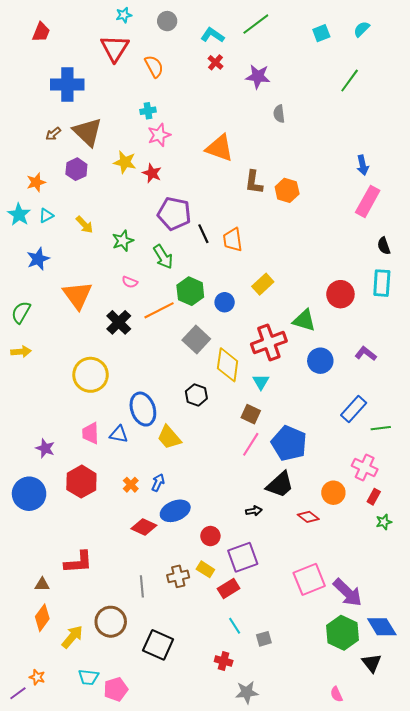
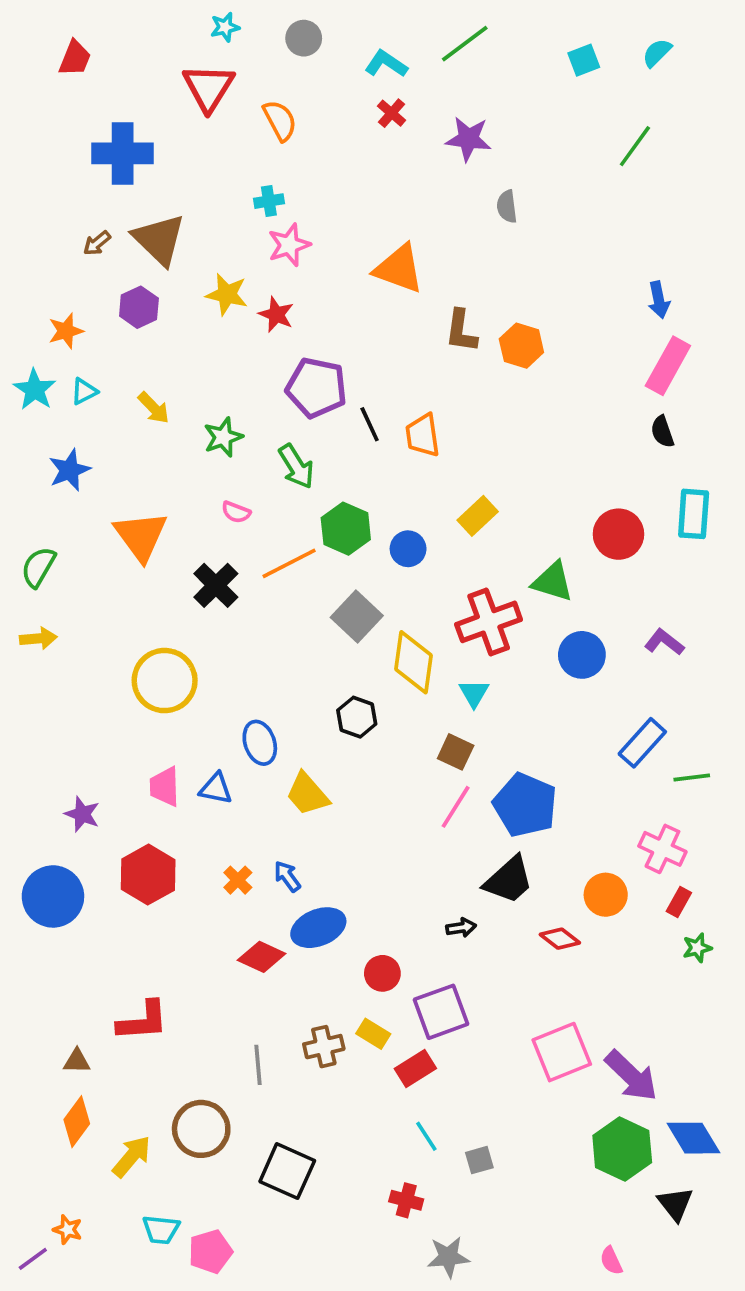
black semicircle: (384, 246) -> (662, 432), moved
blue ellipse: (143, 409) -> (260, 743), size x0.7
blue arrow: (158, 483) -> (287, 876), turned -60

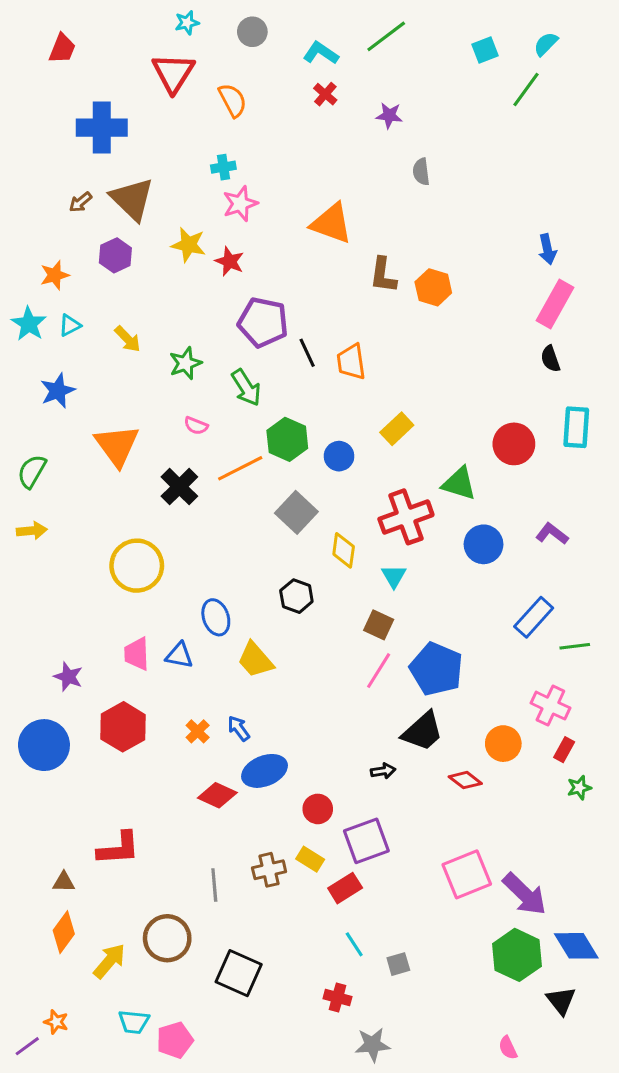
purple star: (468, 139) -> (389, 115), size x0.7
green line: (635, 146) -> (526, 90), moved
yellow diamond: (414, 662) -> (344, 550), size x0.7

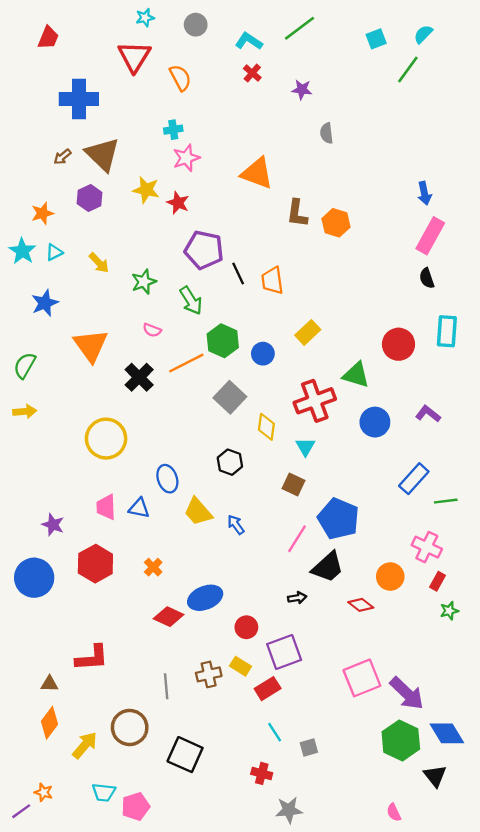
pink line: (379, 671) -> (297, 539), moved
blue arrow: (239, 728) -> (236, 525), moved

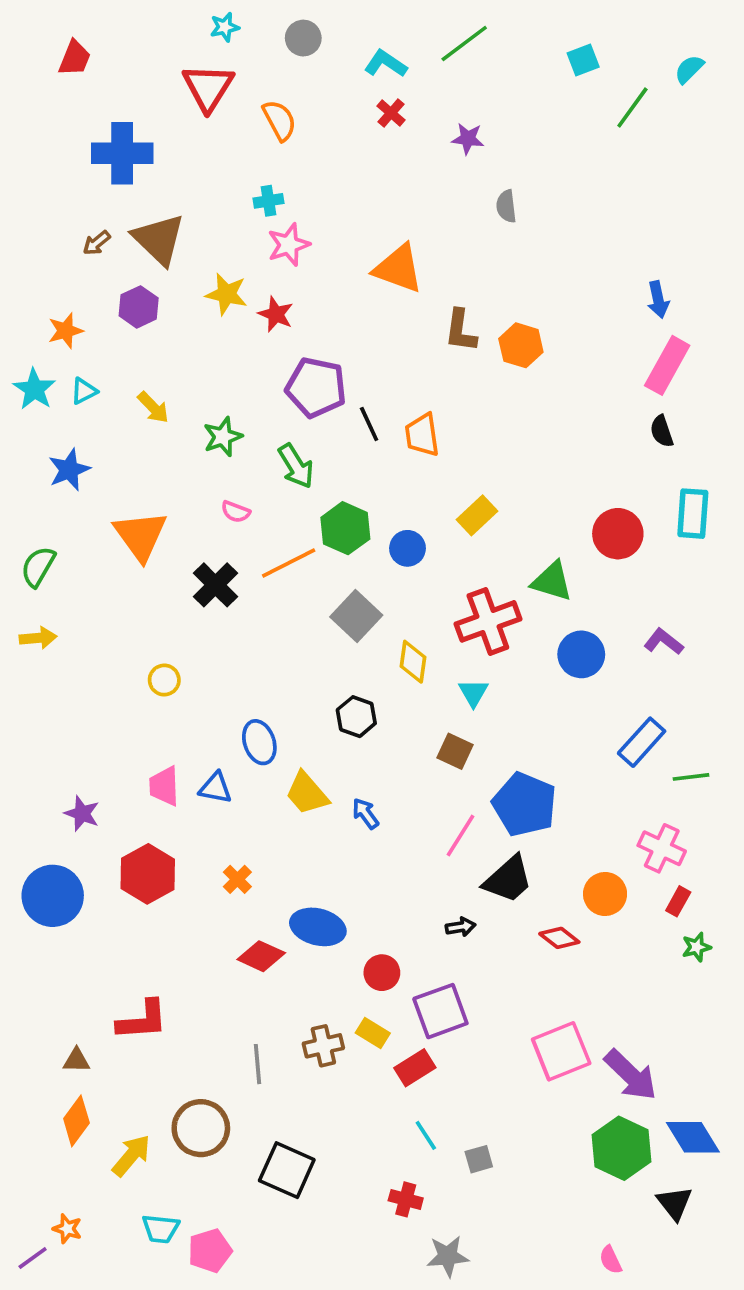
cyan semicircle: (423, 34) -> (689, 69), moved
yellow circle: (106, 439) -> (164, 680), size x0.5
blue ellipse: (205, 598) -> (318, 927), turned 36

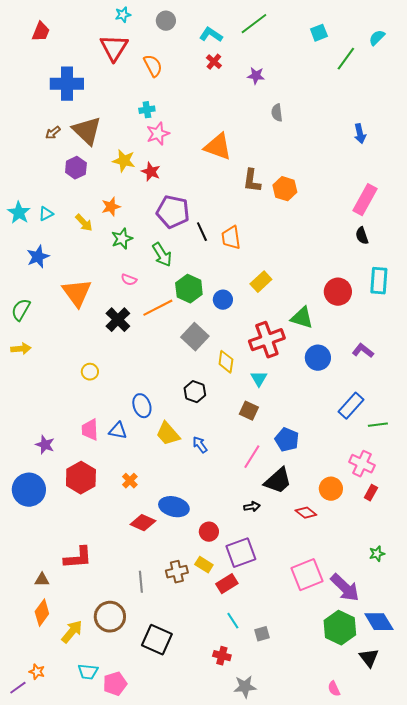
blue arrow: (658, 300) -> (360, 134), moved
orange star: (65, 331) -> (111, 207), moved
blue pentagon: (525, 804) -> (287, 440), size x0.7
green star: (696, 947) -> (377, 554), moved

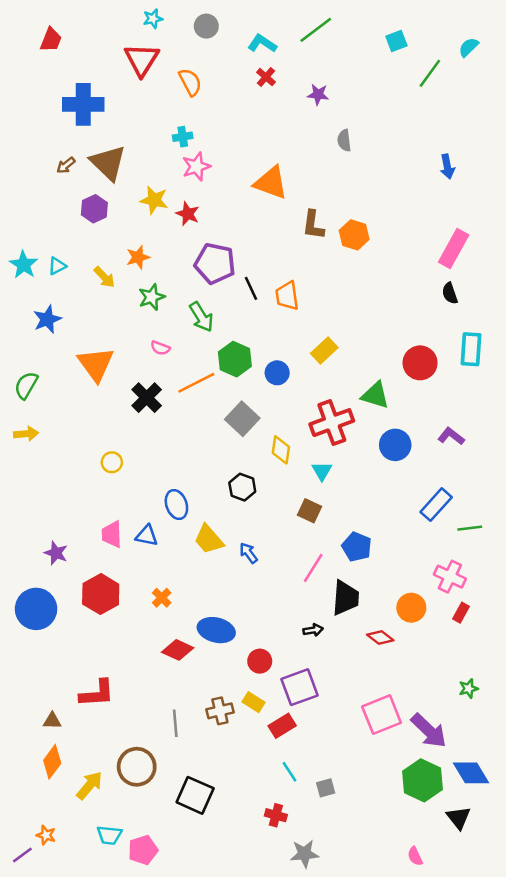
black trapezoid: (278, 481) -> (345, 598), turned -44

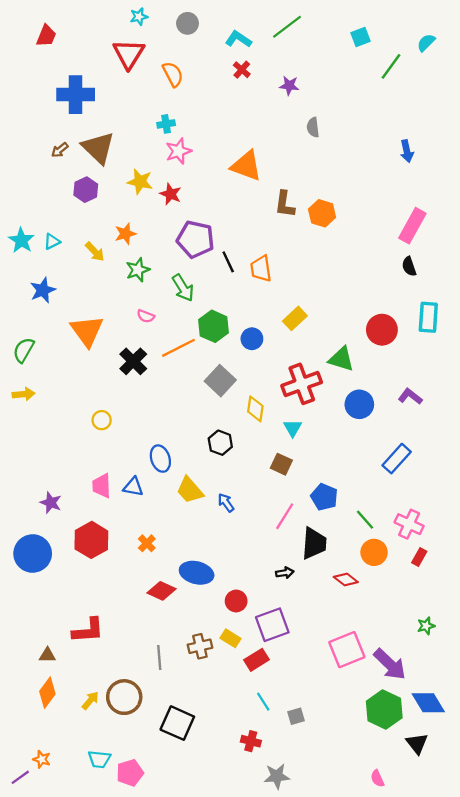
green line: (470, 528) -> (365, 520), moved, turned 55
yellow arrow: (89, 785) -> (90, 700), moved, size x0.7

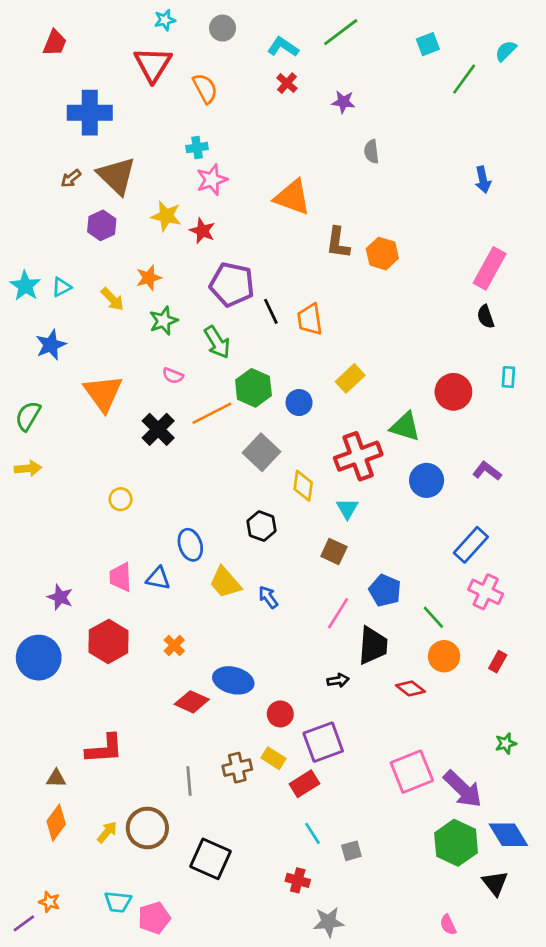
cyan rectangle: (428, 317) -> (508, 377), size x0.6
pink cross: (409, 524) -> (486, 592), moved

